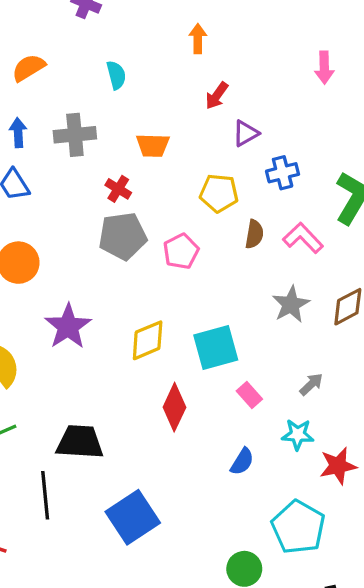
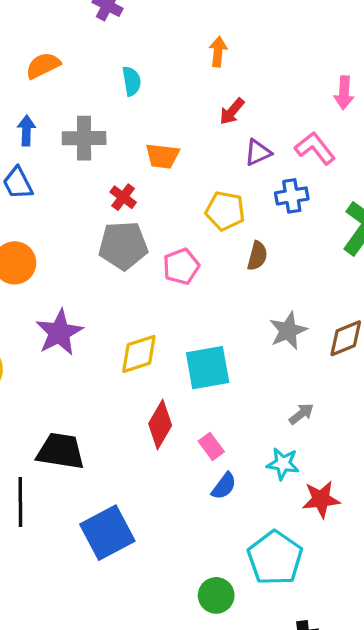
pink L-shape: (303, 238) -> (315, 148), moved
pink rectangle: (249, 395) -> (211, 446), moved

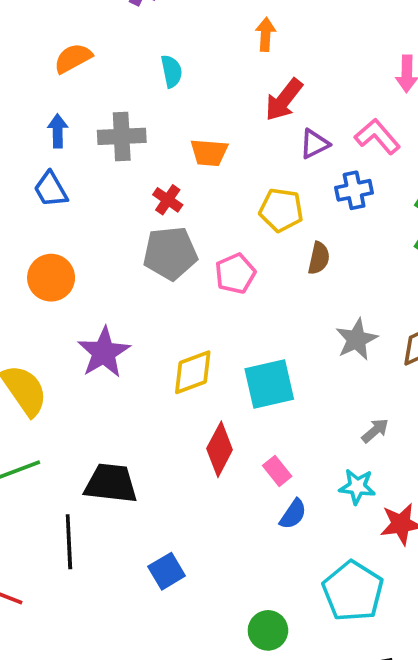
red arrow: (232, 111) -> (284, 100), size x1.4
blue square: (107, 533) -> (167, 571), size x0.6
green circle: (216, 595) -> (268, 630), moved

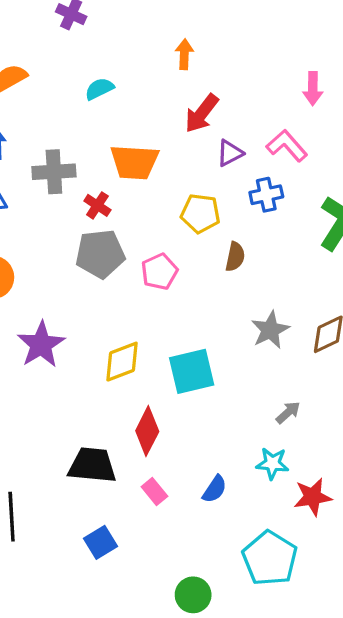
cyan semicircle: (171, 71) -> (99, 89), turned -104
gray cross: (122, 136) -> (54, 172), moved
orange trapezoid: (209, 153) -> (134, 162), size x1.4
pink rectangle: (277, 471) -> (154, 491), moved
black trapezoid: (111, 483) -> (92, 465), moved

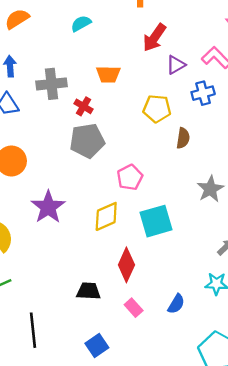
orange trapezoid: (134, 162) -> (108, 74), size x0.7
pink pentagon: (159, 272) -> (130, 177), moved
black trapezoid: (92, 465) -> (89, 291), size x0.7

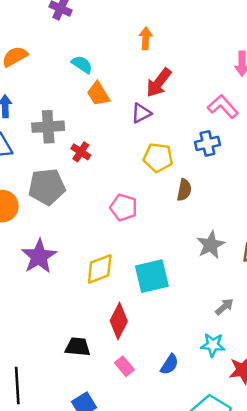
cyan semicircle: (81, 24) -> (82, 64), turned 60
purple triangle: (176, 65) -> (141, 113), moved
orange trapezoid: (108, 74) -> (98, 94), moved, turned 55
gray pentagon: (87, 141) -> (47, 187), moved
pink pentagon: (130, 177) -> (124, 207), moved, turned -30

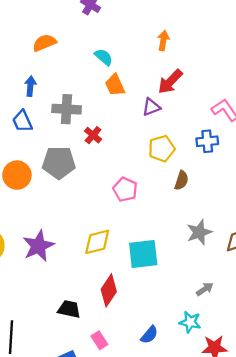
yellow pentagon: (158, 158) -> (162, 149), turned -30
purple star: (39, 256) -> (38, 246), moved
pink rectangle: (124, 366) -> (99, 340), moved

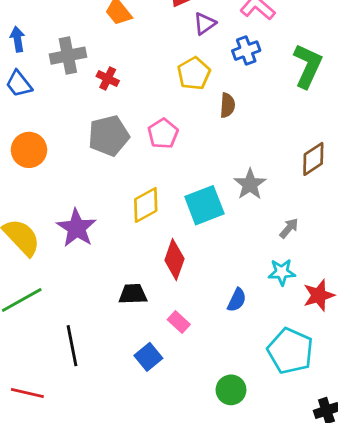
purple triangle: (151, 107) -> (205, 24), moved
gray pentagon: (59, 163) -> (109, 136), moved
pink pentagon: (125, 189) -> (163, 134), turned 30
gray star: (199, 232) -> (250, 184), moved

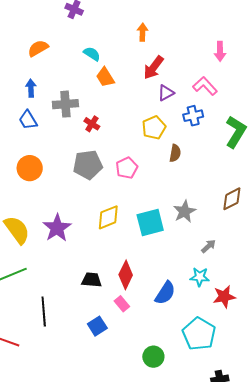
red diamond: (174, 260) -> (126, 275), moved
blue semicircle: (237, 300) -> (165, 293), size x1.4

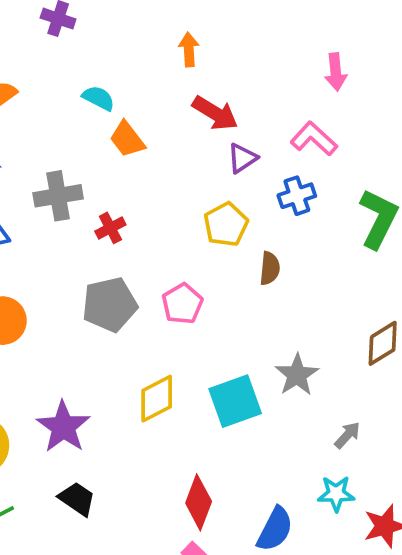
red arrow: (154, 68) -> (215, 113), turned -90
red cross: (92, 124) -> (110, 228), turned 35
black trapezoid: (92, 280) -> (77, 499), moved, turned 35

